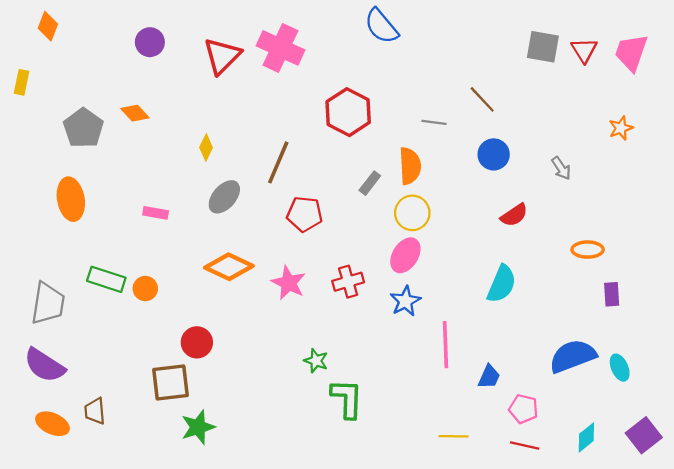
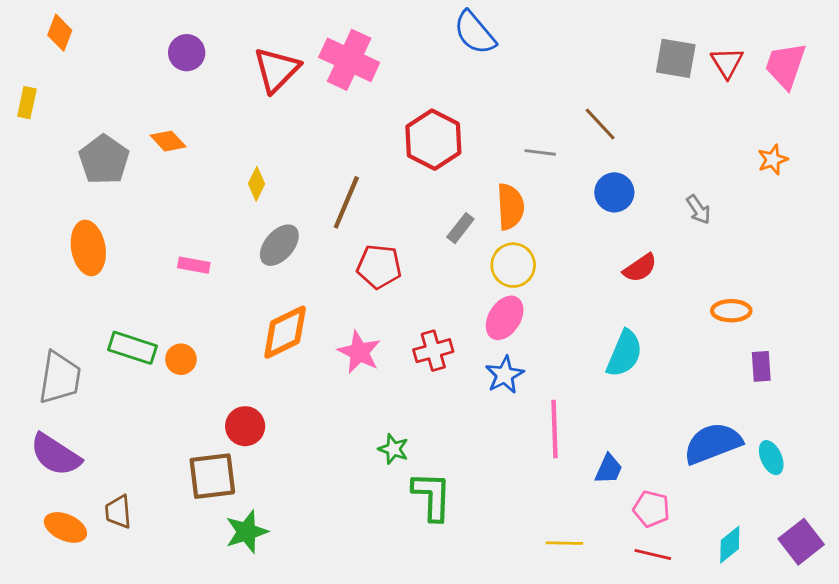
orange diamond: (229, 267) -> (285, 332), turned -51

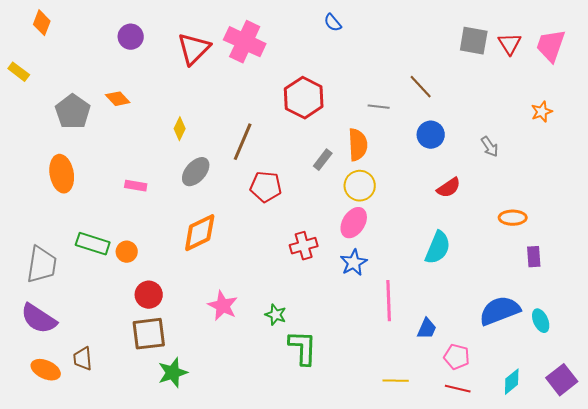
blue semicircle: (475, 33) -> (333, 23), size x0.6
yellow rectangle: (27, 103) -> (19, 72), turned -65
pink star: (359, 352) -> (223, 306), moved
red circle: (245, 426) -> (149, 295), moved

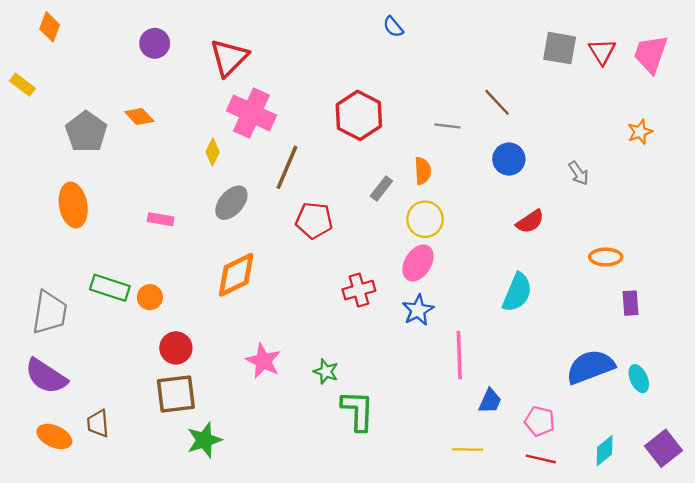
pink cross: (245, 42) -> (251, 113), moved
orange semicircle: (358, 145) -> (423, 171), size x0.7
blue trapezoid: (427, 329) -> (490, 401), moved

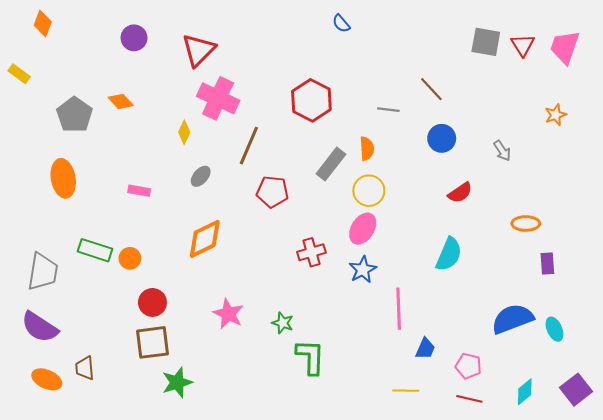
gray rectangle: (381, 189) -> (331, 164), size x1.5
gray ellipse: (231, 203) -> (201, 176), size x0.7

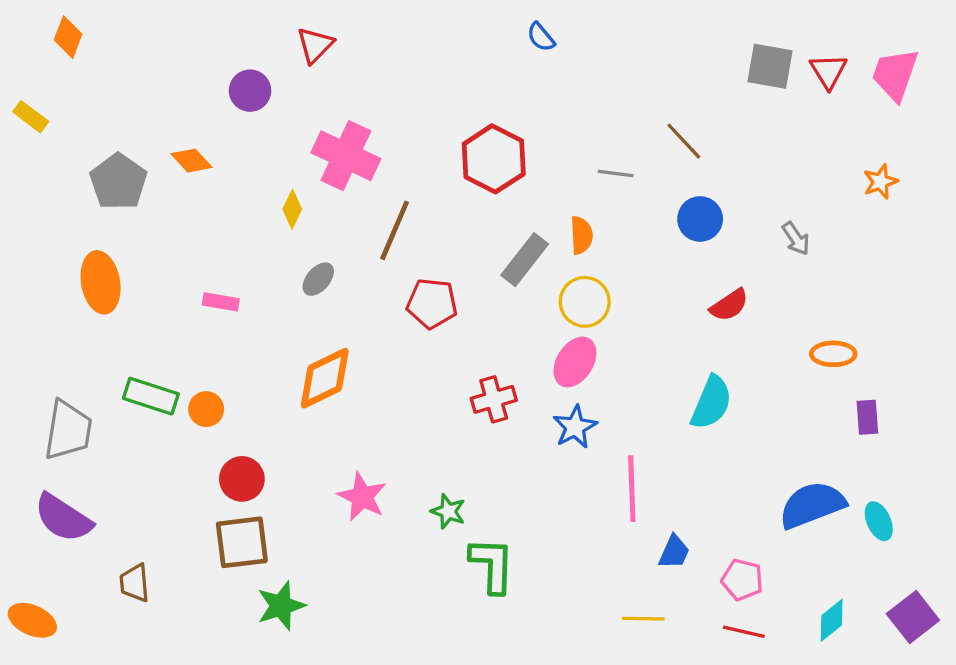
purple circle: (134, 38) -> (250, 91), moved
red triangle: (199, 50) -> (315, 45), moved, size x0.7
orange ellipse: (47, 379) -> (32, 620), moved

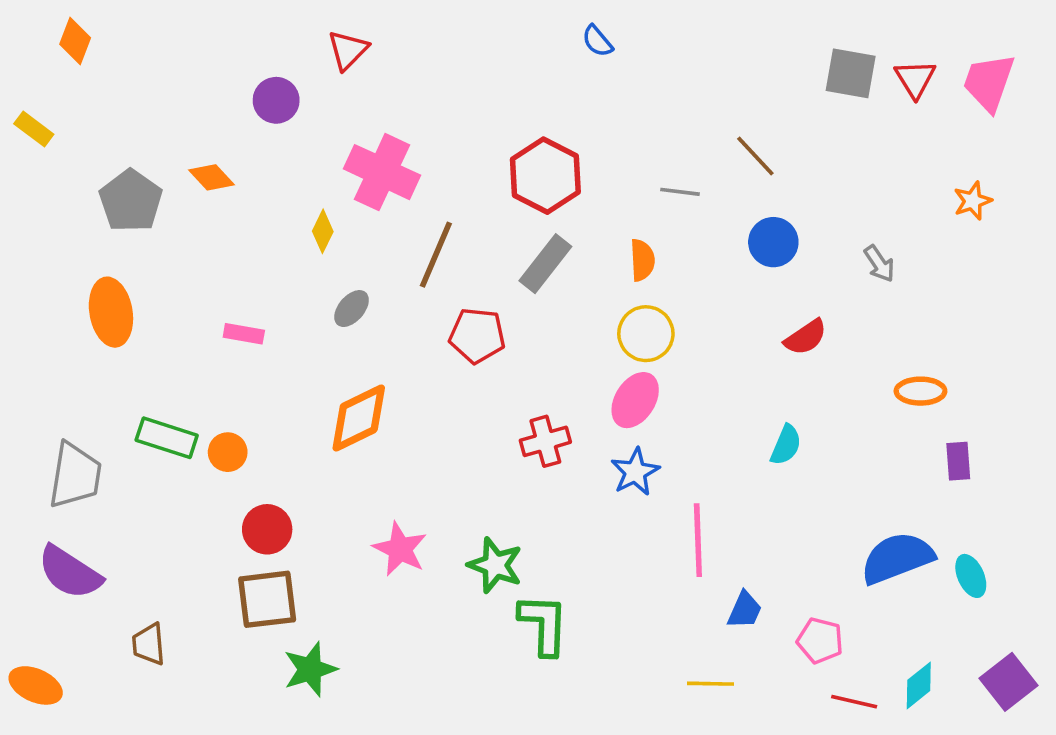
gray rectangle: (525, 260) -> (545, 264), moved
cyan semicircle: (711, 403) -> (786, 445), size x0.7
green star: (448, 511) -> (495, 565), size x1.4
red line: (744, 632) -> (854, 702), moved

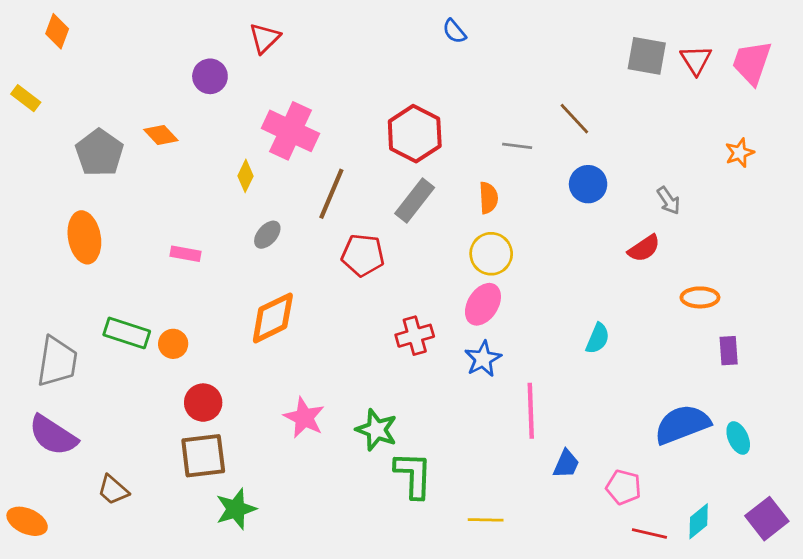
red semicircle: (806, 337) -> (644, 248), moved
brown trapezoid: (149, 644) -> (113, 490), turned -44
yellow line: (711, 684) -> (486, 520), moved

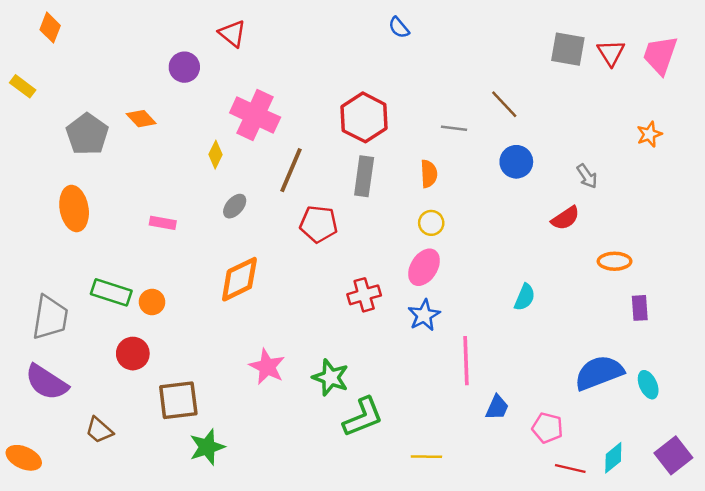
red triangle: (265, 38) -> (232, 34), turned -36
gray rectangle: (415, 201) -> (364, 176), turned -30
yellow circle: (491, 254) -> (431, 223), size x0.7
red circle: (203, 403) -> (133, 354), moved
green L-shape: (413, 475) -> (363, 417), turned 66

